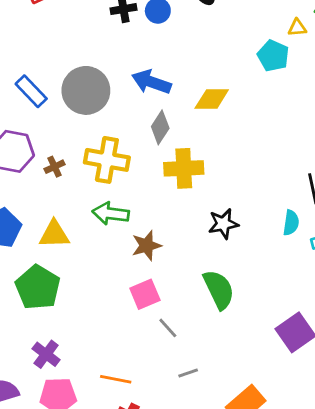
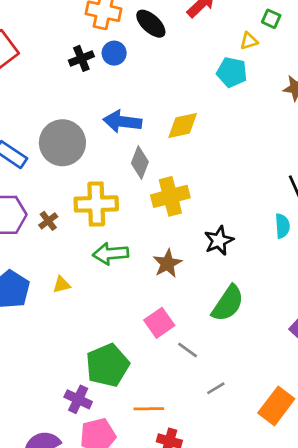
yellow triangle: (54, 234) -> (62, 285), size x0.6
brown star: (147, 246) -> (167, 263), moved
green pentagon: (38, 287) -> (107, 365), moved, turned 30
green semicircle: (219, 289) -> (228, 303), turned 72

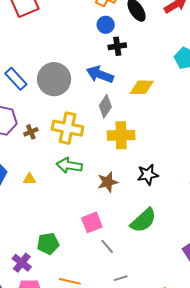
black cross: (81, 58) -> (117, 46), moved
green pentagon: (107, 365) -> (48, 244), size x0.7

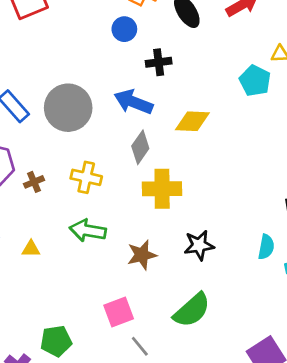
blue circle: (106, 25) -> (124, 29), moved
yellow cross: (68, 128) -> (86, 177), size x0.7

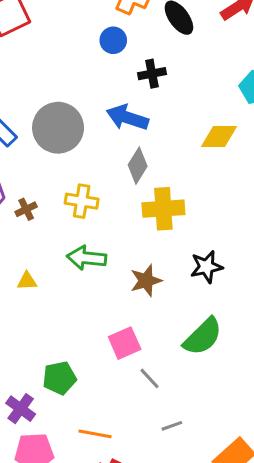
yellow diamond: (192, 121) -> (219, 137), moved

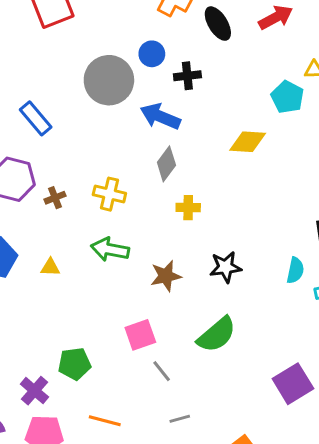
blue circle: (113, 40) -> (152, 54), moved
gray circle: (58, 128) -> (109, 80), moved
yellow cross: (163, 209) -> (188, 208), size x0.6

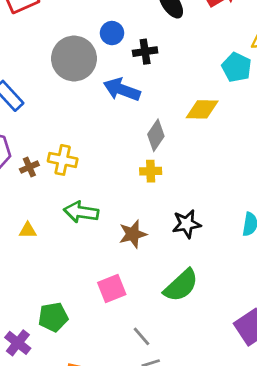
gray diamond: (166, 164) -> (156, 135), moved
yellow cross: (109, 194) -> (63, 160), moved
gray line: (162, 371) -> (142, 336), moved

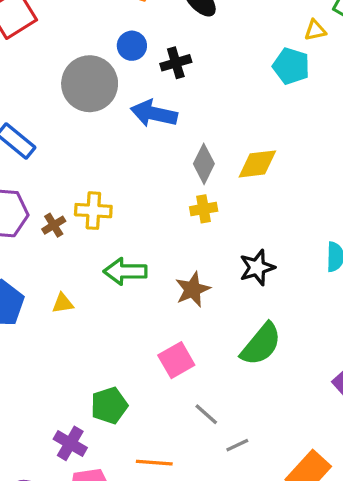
yellow diamond: (202, 109) -> (257, 164), moved
gray line: (142, 336) -> (206, 414), moved

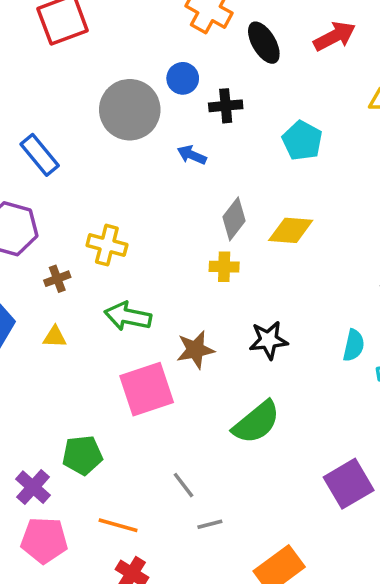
cyan pentagon: (291, 66) -> (302, 141), moved
blue arrow: (154, 114) -> (192, 155), size x0.6
brown cross: (54, 225) -> (57, 279), moved
pink square: (176, 360) -> (147, 389), moved, size x1.4

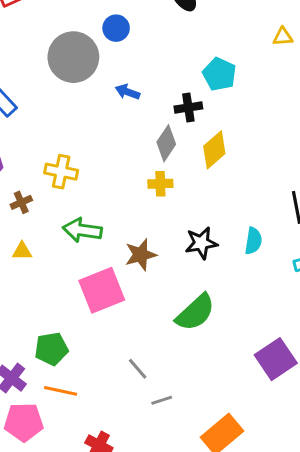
black cross: (226, 106) -> (188, 107), moved
yellow diamond: (291, 230) -> (214, 150), turned -42
cyan semicircle: (354, 345) -> (253, 241), moved
orange line: (118, 525) -> (61, 391), moved

